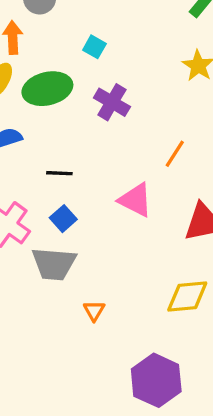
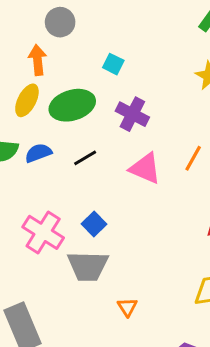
black line: (59, 173) -> (85, 158), moved, turned -30
pink triangle: (135, 200) -> (145, 168), moved

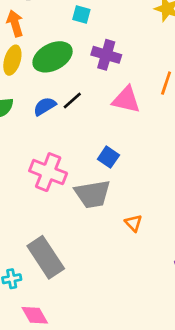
blue semicircle: (38, 153) -> (45, 106), moved
blue square: (94, 224) -> (108, 157), moved

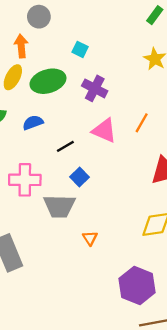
black line: (72, 100) -> (65, 146), moved
pink cross: (48, 172) -> (25, 180), turned -32

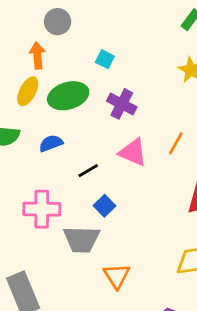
orange triangle: (90, 238) -> (117, 276), size x1.5

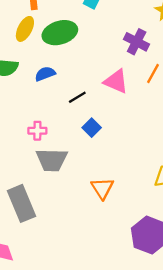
purple cross: (122, 104) -> (137, 42), moved
pink cross: (42, 209) -> (37, 131), size x0.6
gray trapezoid: (81, 239) -> (52, 160), moved

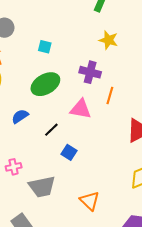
green ellipse: (60, 33) -> (45, 84), moved
pink cross: (37, 131) -> (14, 167), moved

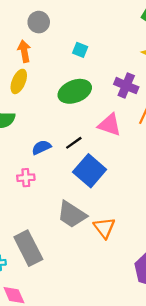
blue semicircle: (20, 116) -> (41, 147), moved
blue square: (69, 152) -> (90, 171), size x1.8
gray trapezoid: (42, 187) -> (72, 214), moved, turned 36

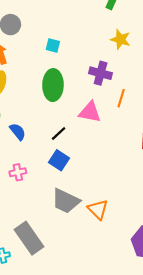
green ellipse: (75, 91) -> (53, 85), turned -60
blue semicircle: (41, 147) -> (18, 132), moved, turned 84
blue square: (90, 171) -> (59, 160), moved, size x0.7

